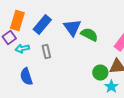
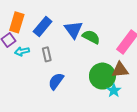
green circle: (100, 73) -> (102, 76), size x1.6
blue semicircle: (26, 77) -> (56, 81), moved, turned 54

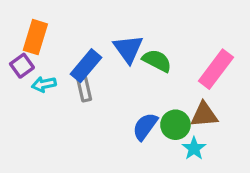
blue rectangle: (43, 27) -> (86, 66), moved
green circle: (102, 76) -> (175, 125), size x0.7
blue semicircle: (56, 81) -> (145, 126), moved

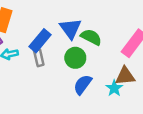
green circle: (175, 125) -> (75, 58), moved
cyan star: (194, 148) -> (114, 88), moved

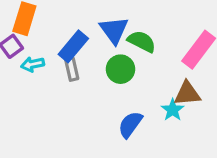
blue semicircle: (83, 85) -> (130, 124), moved

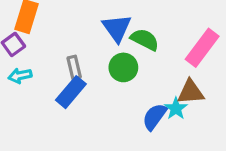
blue rectangle: (73, 46) -> (71, 92), moved
cyan arrow: (33, 64) -> (20, 76), moved
blue semicircle: (130, 124) -> (155, 117), moved

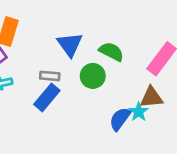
blue triangle: (117, 28) -> (70, 44), moved
gray rectangle: (74, 67) -> (50, 76), turned -72

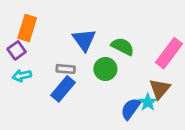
brown triangle: (151, 97) -> (160, 89), turned -45

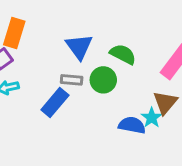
gray rectangle: (66, 69) -> (72, 80), moved
blue semicircle: (131, 109) -> (132, 125), turned 65

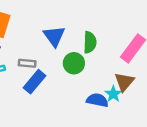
green semicircle: (123, 54) -> (90, 42), turned 65
gray rectangle: (72, 80) -> (27, 63), moved

